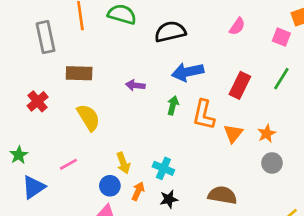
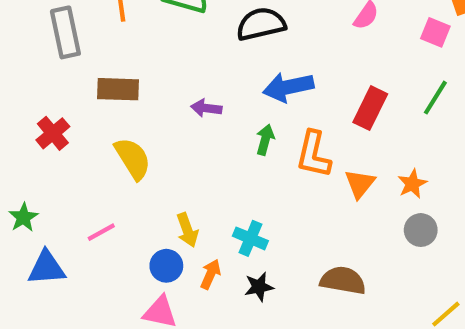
blue triangle: (34, 187) -> (47, 268), turned 30

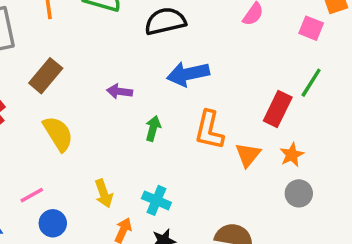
brown rectangle: (118, 89) -> (46, 76), turned -52
red rectangle: (370, 108) -> (278, 109), moved
green arrow: (265, 140) -> (153, 128), moved
blue circle: (166, 266) -> (53, 223), moved

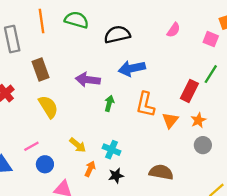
brown rectangle: (46, 76) -> (40, 70), turned -60
purple arrow: (120, 91) -> (88, 80), size x1.5
yellow arrow: (104, 193) -> (78, 145), turned -30

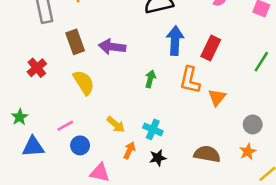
blue arrow: (132, 68) -> (175, 41), turned 105
green line: (211, 74) -> (261, 62), moved
purple arrow: (88, 80) -> (112, 47), moved
red rectangle: (189, 91) -> (211, 48), moved
orange star: (198, 120) -> (248, 152), moved

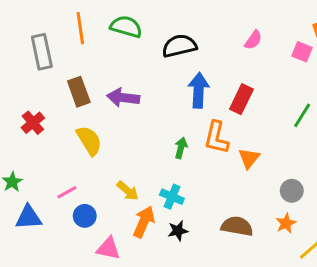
green arrow: (150, 79) -> (181, 148), moved
orange arrow: (129, 150) -> (144, 222), size x1.5

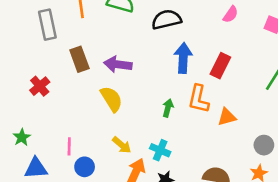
yellow semicircle: (89, 140) -> (111, 99), moved
orange triangle: (249, 158) -> (227, 117), turned 36
pink line: (67, 192) -> (69, 146), turned -60

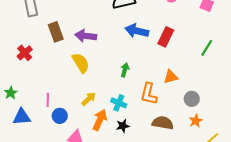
blue arrow: (183, 58) -> (137, 31), turned -80
orange L-shape: (199, 99) -> (149, 94), moved
yellow arrow: (122, 145) -> (89, 99), turned -84
gray circle: (264, 145) -> (192, 99), moved

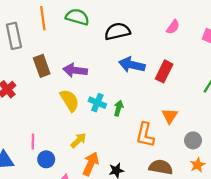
orange triangle: (171, 77) -> (170, 116), turned -42
cyan cross: (119, 103) -> (97, 103), moved

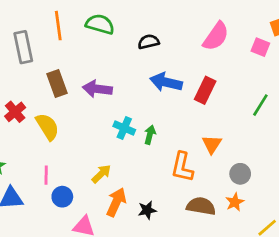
pink semicircle: (173, 27) -> (216, 36), size x1.6
black semicircle: (117, 31) -> (149, 42), size x0.7
yellow semicircle: (70, 100) -> (47, 127), moved
orange star: (197, 165) -> (235, 202), moved

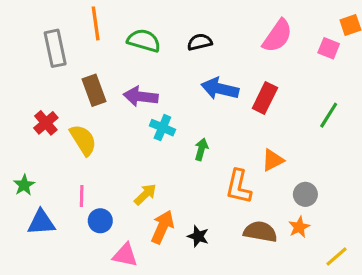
green semicircle: (100, 24) -> (144, 41), moved
cyan cross: (124, 128) -> (162, 128), moved
orange triangle: (212, 144) -> (273, 160), turned 30
black star: (147, 210) -> (198, 236), turned 30

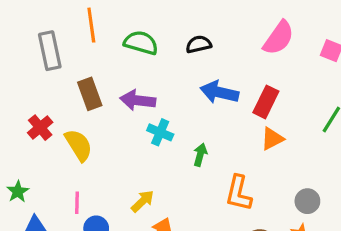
orange triangle: (273, 160) -> (272, 139), moved

